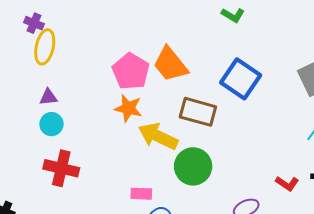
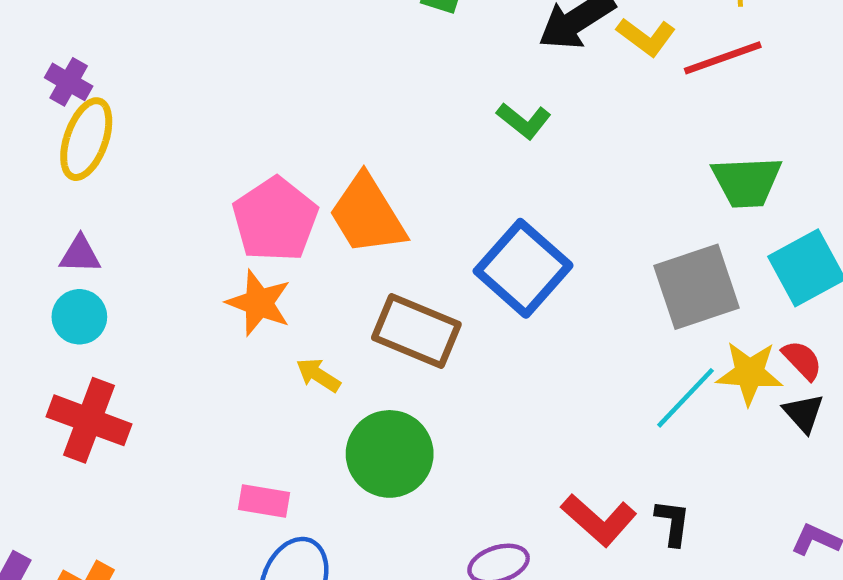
yellow arrow: (158, 136) -> (318, 375), size x0.5
red L-shape: (287, 184) -> (599, 520), size x1.4

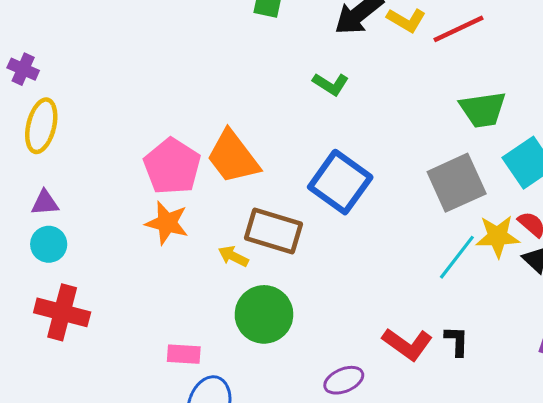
purple cross: (69, 82) -> (23, 69), moved
yellow arrow: (318, 375) -> (233, 256), moved

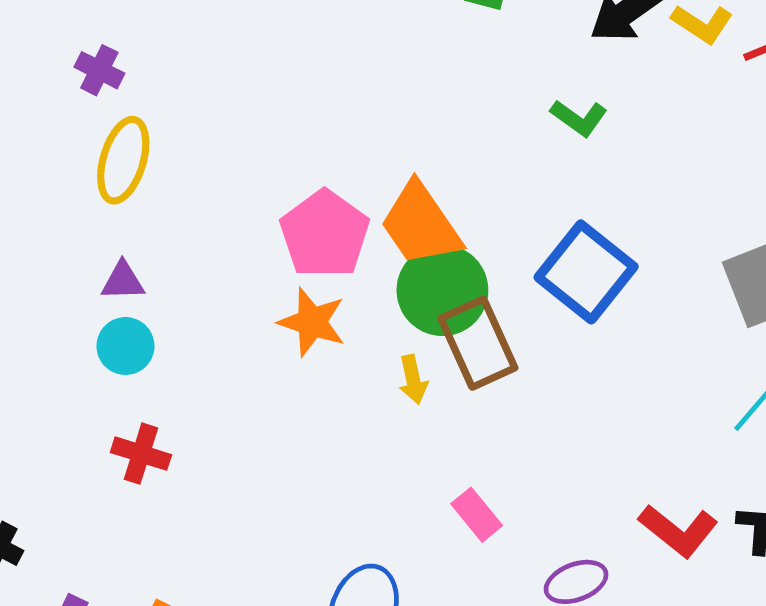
brown rectangle: (273, 231) -> (478, 343), turned 46
yellow arrow: (233, 256) -> (413, 379), turned -132
red cross: (62, 312) -> (141, 454), size x0.7
green circle: (264, 314) -> (442, 290), moved
pink rectangle: (184, 354) -> (477, 515), moved, turned 44

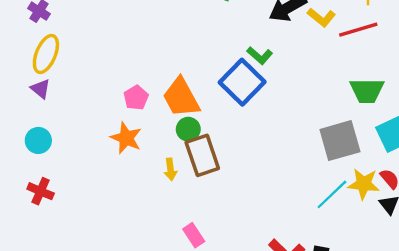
pink pentagon: (325, 234) -> (136, 98), size x0.6
blue square: (586, 272) -> (242, 82), moved
purple triangle: (123, 281) -> (41, 89), moved, turned 35
green circle: (442, 290) -> (188, 129), size x0.6

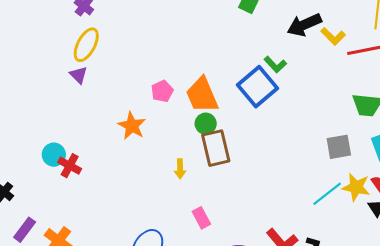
orange star: (126, 138) -> (132, 126), moved
cyan circle: (38, 140) -> (54, 155), moved
gray square: (340, 141) -> (339, 147), size x0.7
yellow arrow: (170, 169) -> (180, 169), moved

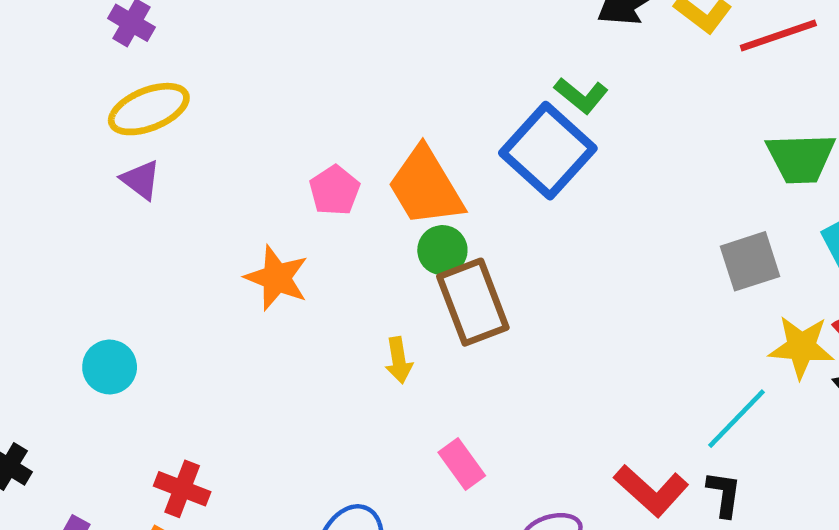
yellow ellipse: (86, 45) -> (149, 109), turned 48
red cross: (70, 166) -> (182, 489), moved
cyan line: (327, 194) -> (737, 419), moved

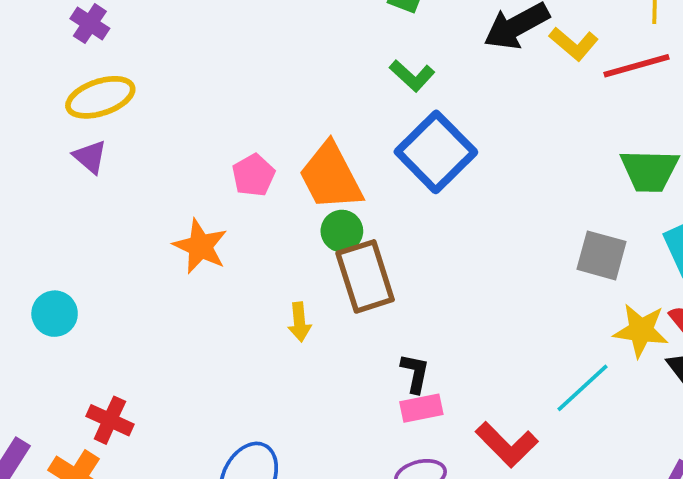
green L-shape: (581, 95) -> (412, 76), moved
gray square: (750, 261) -> (602, 255), turned 30
pink rectangle: (462, 464) -> (421, 408), moved, turned -69
black L-shape: (724, 494) -> (415, 373), moved

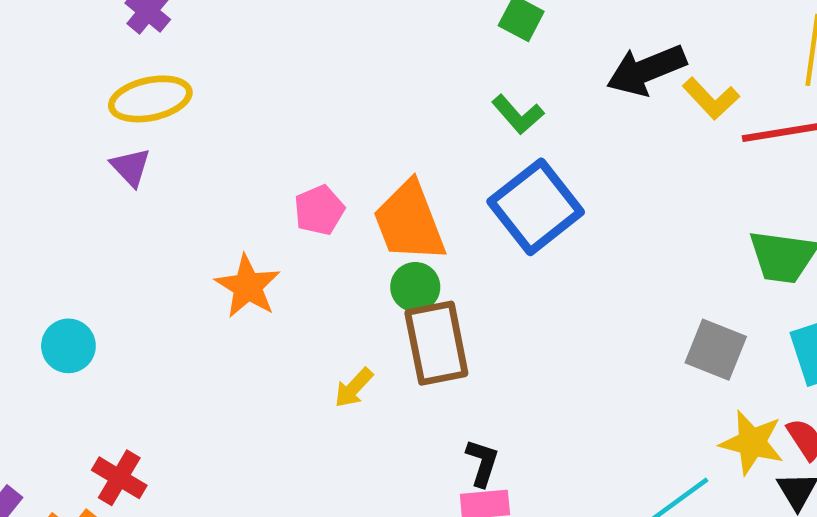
yellow arrow: (299, 322) -> (354, 388), turned 42

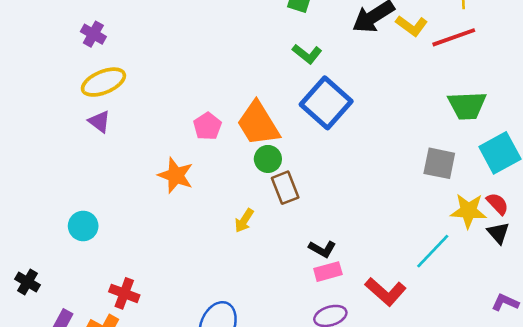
brown rectangle: (436, 343) -> (285, 188), size x0.7
black L-shape: (482, 463) -> (322, 249), turned 112

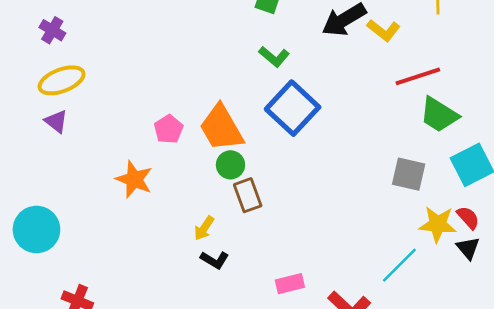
red line: (454, 37) -> (418, 76), moved
green trapezoid: (467, 106) -> (439, 115), turned 33
cyan circle: (83, 226) -> (36, 230), size x1.5
black L-shape: (322, 249) -> (215, 260), moved

